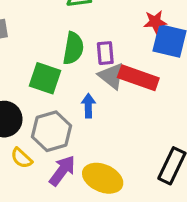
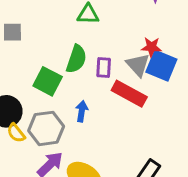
gray triangle: (112, 76) -> (138, 65), moved
yellow semicircle: (21, 158) -> (16, 133), moved

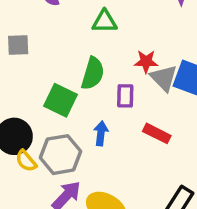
red star: (151, 47) -> (146, 62), moved
purple rectangle: (104, 68) -> (125, 96), moved
red rectangle: (129, 94) -> (157, 133), moved, size x0.7

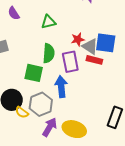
purple rectangle: (125, 96) -> (70, 62), size x1.5
blue arrow: (101, 133) -> (61, 87), size x1.5
red rectangle: (157, 133) -> (94, 60), moved

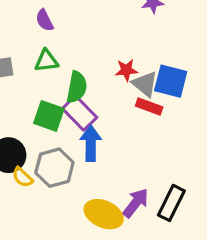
purple semicircle: (14, 13) -> (45, 20), moved
green triangle: (49, 22) -> (46, 61), moved
purple rectangle: (70, 62) -> (80, 113), moved, turned -40
purple arrow: (50, 127) -> (136, 203), moved

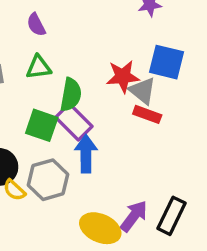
red star: (126, 70) -> (123, 76), size x1.4
blue square: (171, 81) -> (167, 62), moved

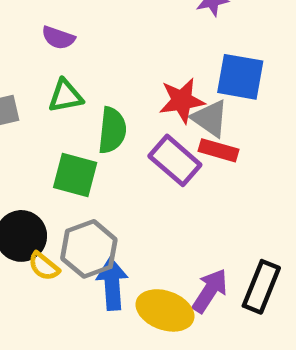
purple semicircle: (36, 25) -> (58, 38), turned -40
purple rectangle: (74, 122) -> (175, 160), moved
blue arrow: (86, 154) -> (112, 284), moved

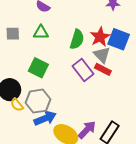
red star: (182, 101) -> (100, 37), moved, turned -30
green semicircle: (112, 130) -> (77, 39), moved
blue arrow: (112, 284) -> (45, 118), turned 60

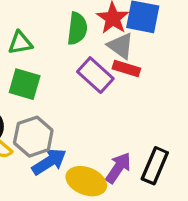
green triangle: (41, 33) -> (20, 43), moved

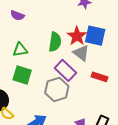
red rectangle: (126, 69) -> (99, 77), moved
gray hexagon: (33, 137) -> (57, 89), moved

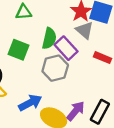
green semicircle: (55, 42) -> (49, 38), moved
green triangle: (20, 50) -> (24, 12), moved

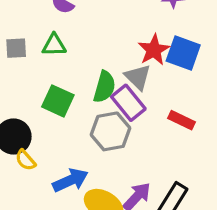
green triangle: (24, 12) -> (54, 45), moved
gray triangle: (85, 30) -> (138, 77), moved

